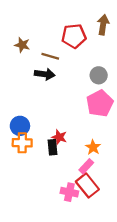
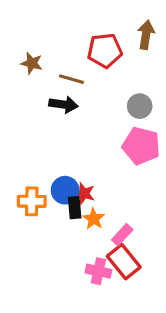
pink pentagon: (100, 103) -> (141, 146), turned -30
blue circle: (20, 126) -> (65, 190), moved
orange star: (93, 147) -> (94, 219), moved

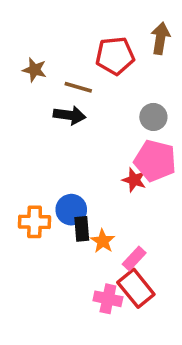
red star: (84, 193) -> (134, 180), moved

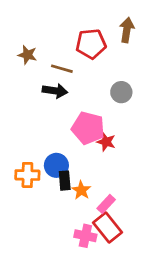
pink pentagon: (155, 161) -> (88, 128), moved

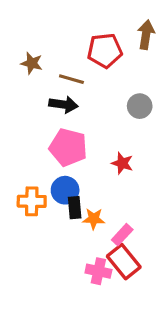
pink pentagon: (88, 128) -> (68, 147), moved
orange star: (81, 190) -> (94, 219), turned -30

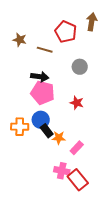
red pentagon: (105, 51) -> (66, 32), turned 30
black arrow: (63, 105) -> (40, 77), moved
gray circle: (140, 106) -> (80, 67), moved
black rectangle: (75, 208) -> (47, 131), turned -32
red rectangle: (124, 262) -> (78, 180), moved

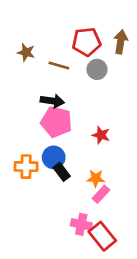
brown arrow: (92, 22) -> (121, 42), moved
red pentagon: (66, 32) -> (86, 42), turned -30
gray circle: (80, 67) -> (97, 69), moved
orange star: (59, 138) -> (96, 178), moved

